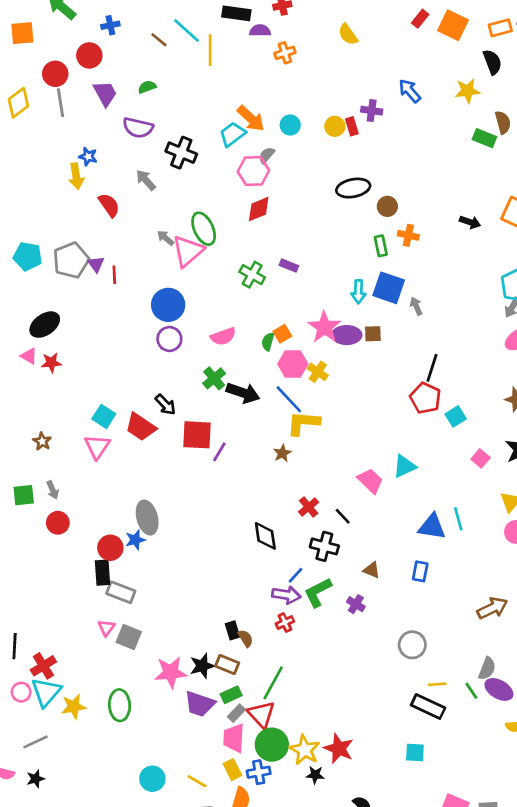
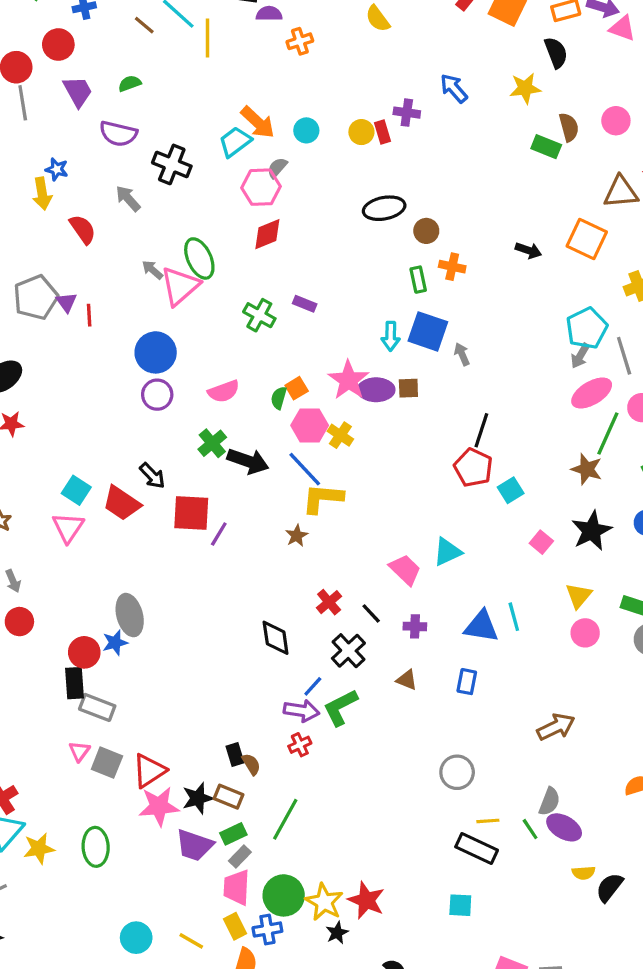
black cross: (324, 546) -> (348, 651), turned 32
purple cross: (356, 604) -> (415, 626), moved, turned -30
red triangle: (261, 714) -> (149, 771), moved, turned 40
black star: (315, 775) -> (337, 933), turned -30

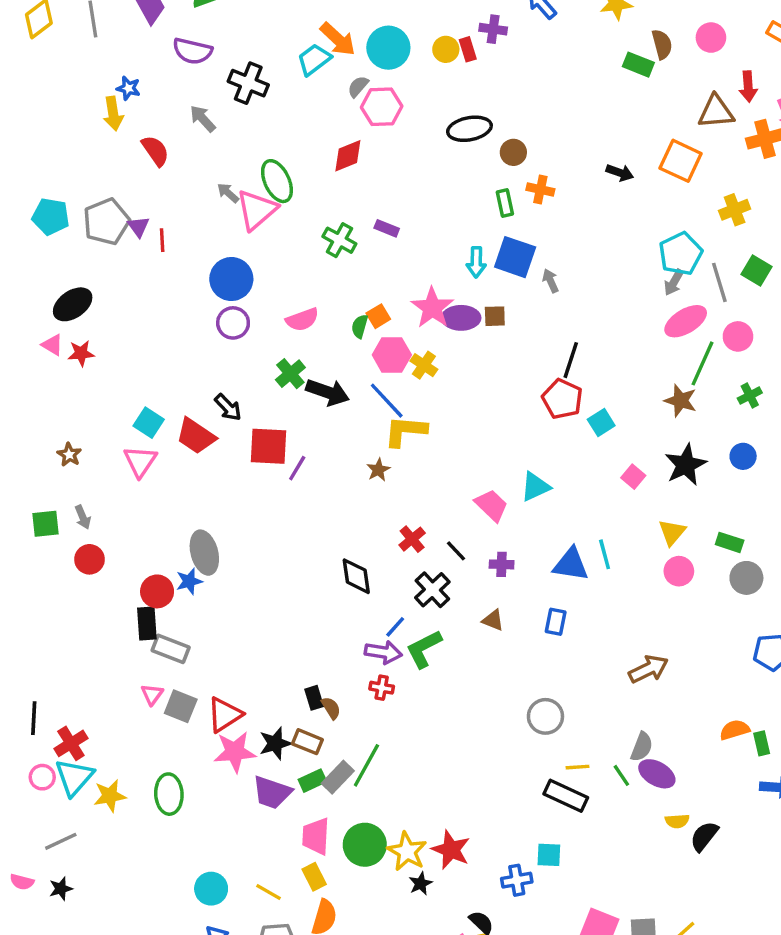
cyan circle: (306, 130) -> (388, 48), size x1.6
pink hexagon: (261, 187) -> (382, 107), moved
red cross: (300, 745) -> (382, 688), turned 35
gray rectangle: (240, 857) -> (338, 777), moved, size x1.4
blue cross: (267, 930) -> (517, 880), moved

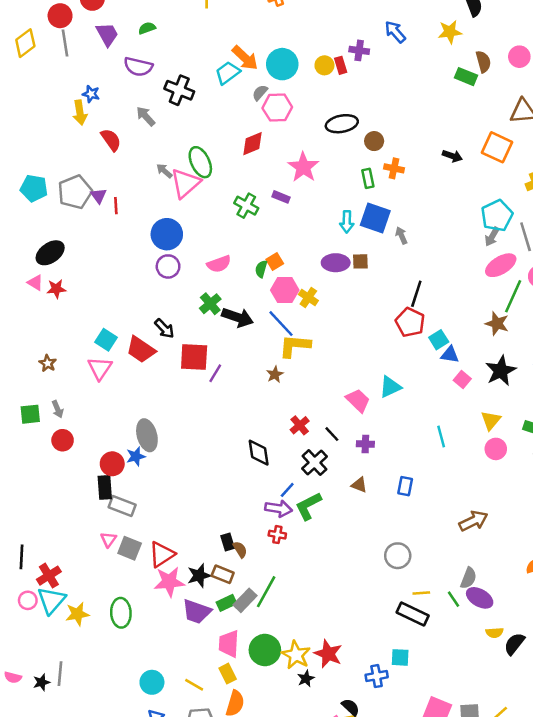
pink star: (432, 308) -> (303, 167), moved
blue triangle: (571, 564) -> (450, 355), moved, size x0.7
gray line: (61, 841) -> (60, 674), moved, turned -60

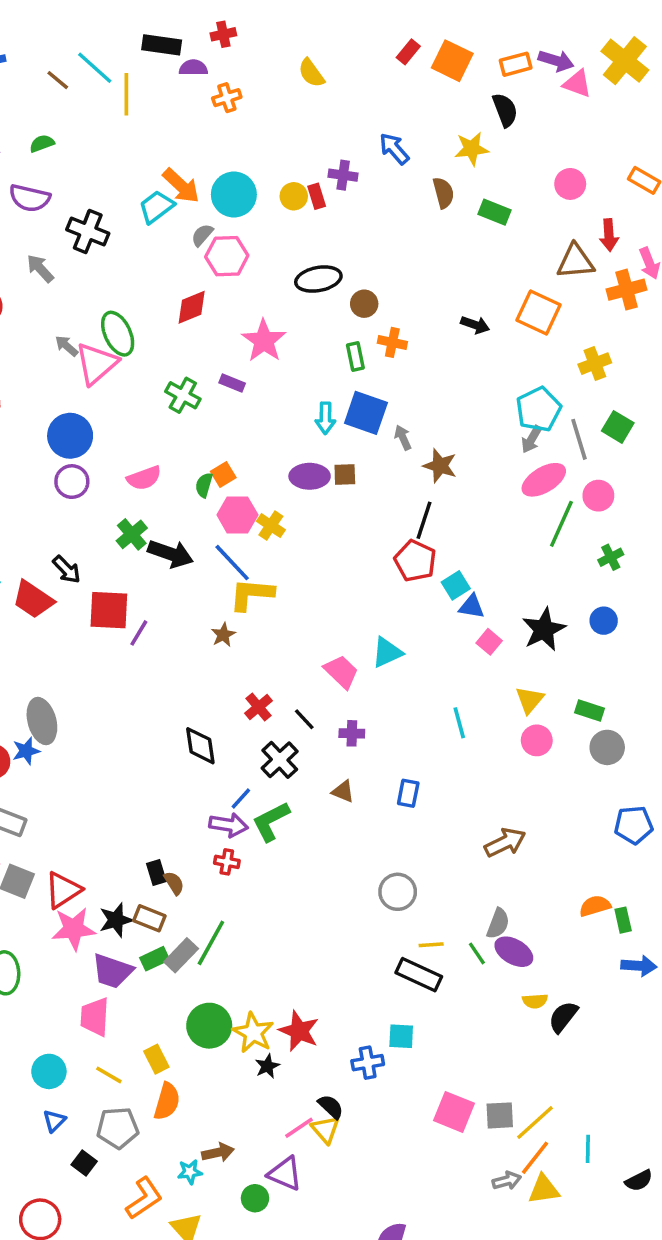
brown semicircle: (483, 62) -> (443, 193), moved
brown star: (497, 324) -> (440, 466), moved
pink trapezoid: (229, 644) -> (95, 1017), moved

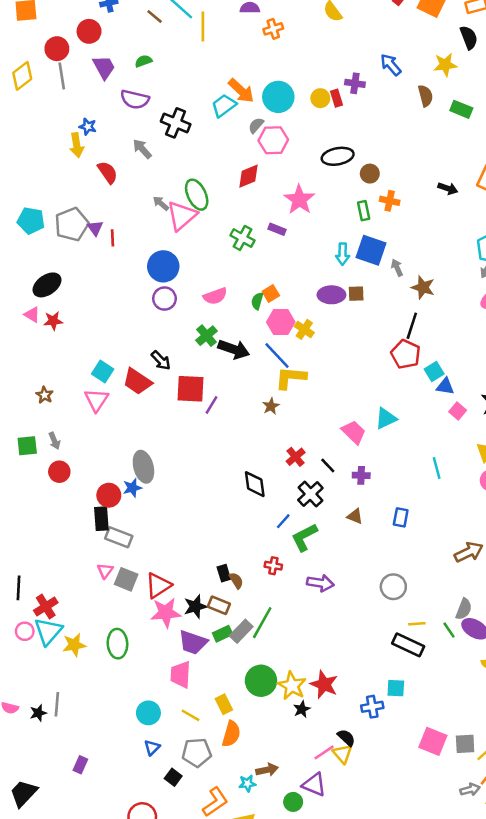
purple arrow: (229, 825) -> (320, 583), moved

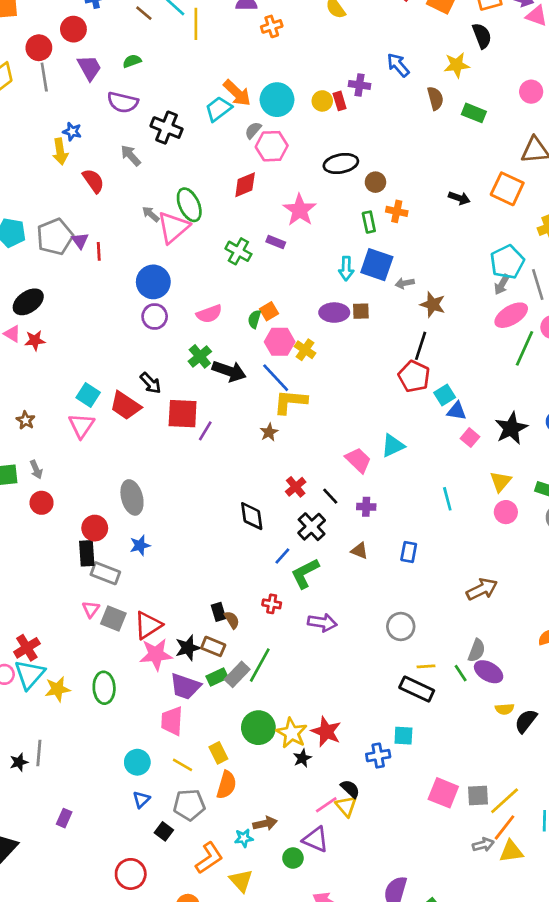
gray arrow: (397, 268) -> (405, 283), turned -77
blue star: (132, 488) -> (140, 545), moved

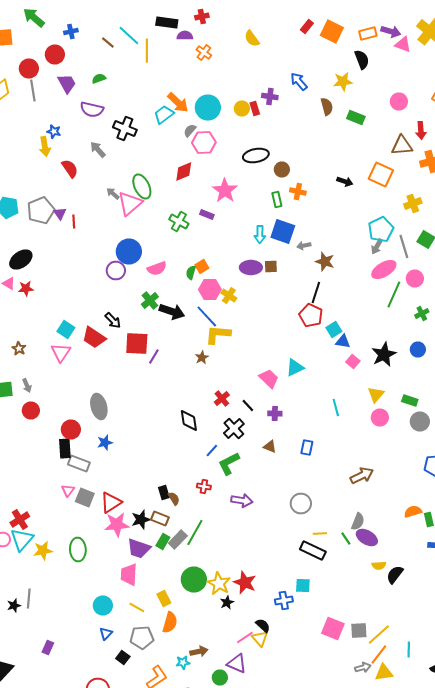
orange cross: (272, 26) -> (204, 52), turned -35
blue circle: (153, 282) -> (129, 252), moved
green rectangle: (217, 677) -> (163, 542), turned -35

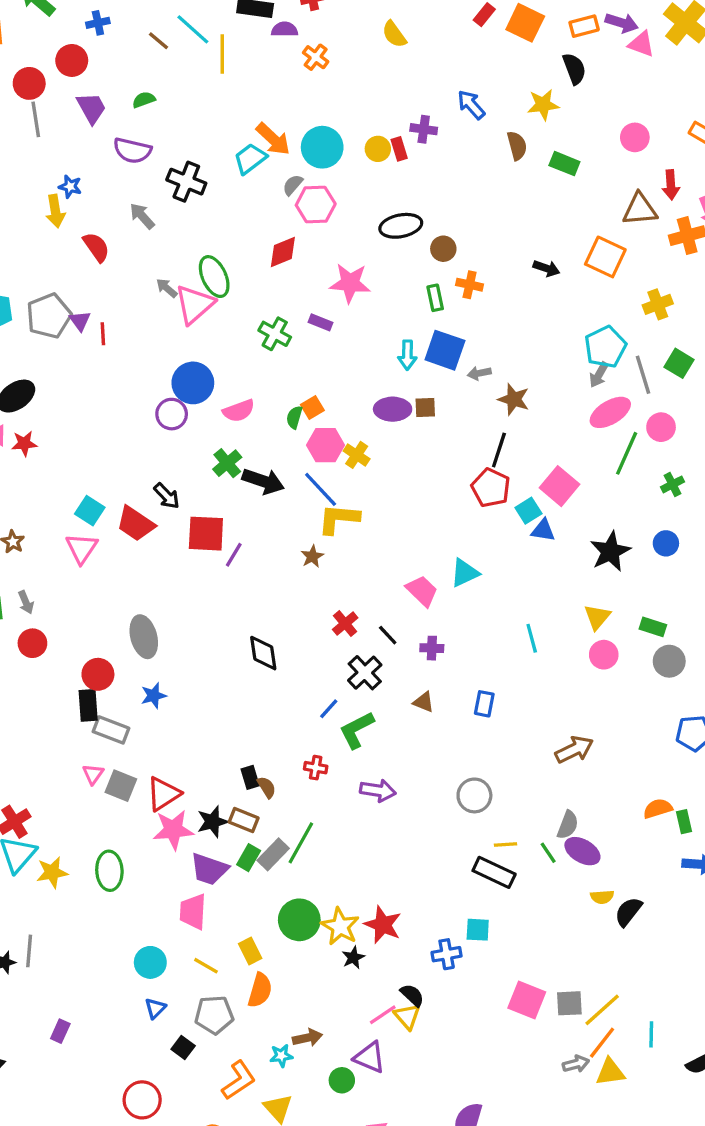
pink star: (225, 190) -> (350, 283), turned -30
pink square: (353, 362) -> (560, 486), moved, size x1.6
black diamond: (189, 420) -> (263, 653), moved

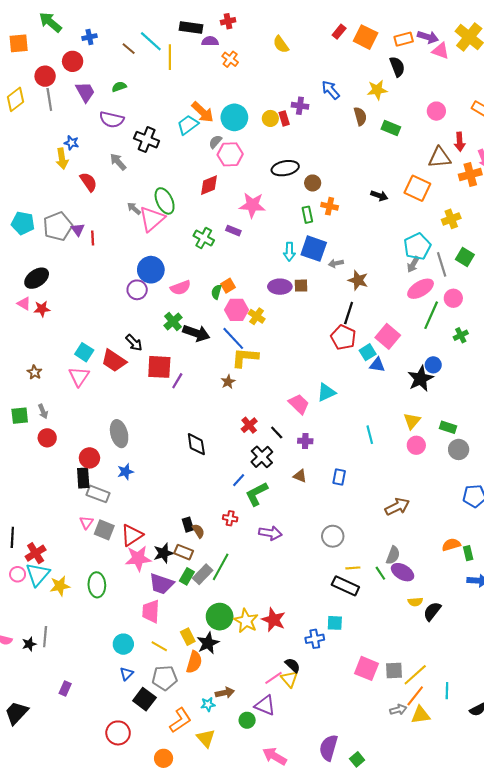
blue circle: (666, 543) -> (433, 365), moved
black star: (353, 957) -> (208, 643), moved, size x1.5
black square: (183, 1048) -> (144, 699), size x1.5

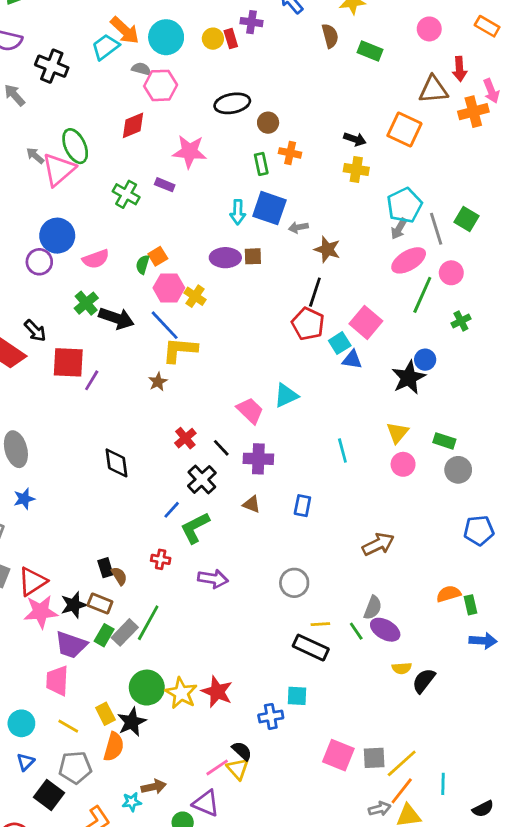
gray semicircle: (215, 142) -> (141, 69), turned 64
yellow cross: (451, 219) -> (356, 169), moved, turned 30
purple cross: (305, 441) -> (258, 459), size x1.5

